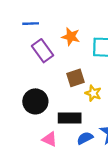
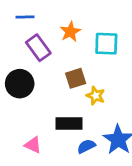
orange star: (71, 37) -> (70, 32), turned 30
black circle: (35, 101) -> (20, 84), moved
pink triangle: (50, 139) -> (33, 145), moved

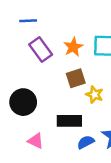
orange star: (70, 32) -> (73, 47), moved
black circle: (20, 84) -> (23, 102), moved

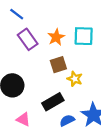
blue line: (28, 21) -> (17, 14), turned 40
black rectangle: (69, 121) -> (53, 102), turned -30

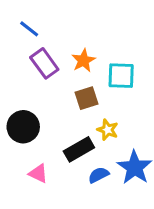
cyan square: (84, 36) -> (121, 76), moved
yellow star: (75, 79) -> (108, 130), moved

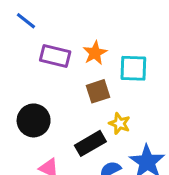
blue line: (29, 29) -> (26, 21), moved
purple rectangle: (44, 63) -> (55, 56), turned -40

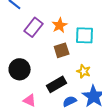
purple rectangle: (55, 56) -> (34, 27), turned -66
yellow star: (119, 124) -> (84, 71), moved

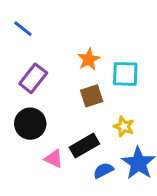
purple rectangle: (34, 27) -> (33, 78), moved
pink triangle: (30, 100) -> (54, 159), moved

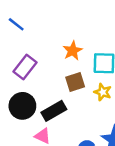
yellow star: (124, 127) -> (103, 92), moved
black rectangle: (84, 146) -> (54, 111), moved

